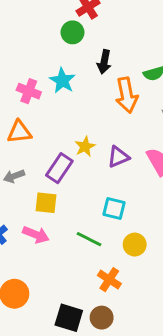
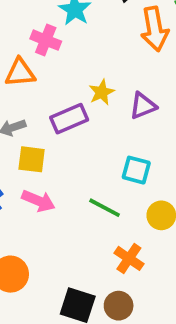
pink cross: (29, 91) -> (46, 40), moved
purple rectangle: (59, 168) -> (69, 119), turned 32
yellow square: (46, 203) -> (32, 159), moved

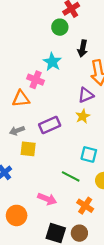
yellow star: (102, 92) -> (83, 116), moved
purple triangle: (143, 106) -> (86, 95), moved
pink arrow: (38, 201) -> (47, 199), moved

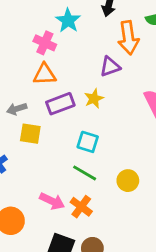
orange triangle: (21, 99) -> (45, 74), moved
yellow star: (83, 116) -> (94, 99), moved
cyan square: (89, 154) -> (88, 142), moved
orange cross: (85, 206) -> (81, 207), moved

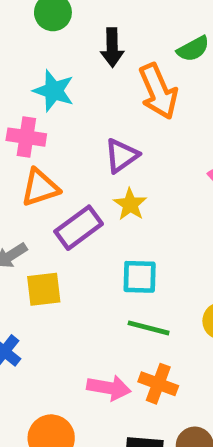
purple triangle: (110, 67) -> (121, 156), moved

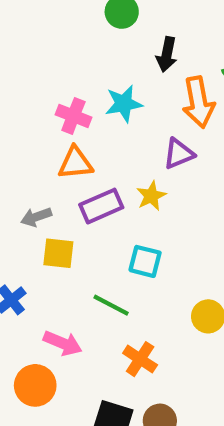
cyan star: (54, 91) -> (124, 104), moved, turned 30
purple triangle: (121, 156) -> (179, 154), moved
green line: (149, 328) -> (111, 305), moved
pink arrow: (109, 388) -> (63, 343), moved

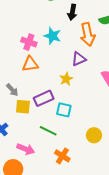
cyan star: (124, 104) -> (52, 36), turned 30
purple rectangle: (101, 206) -> (44, 98), moved
gray arrow: (36, 217) -> (12, 90), turned -112

